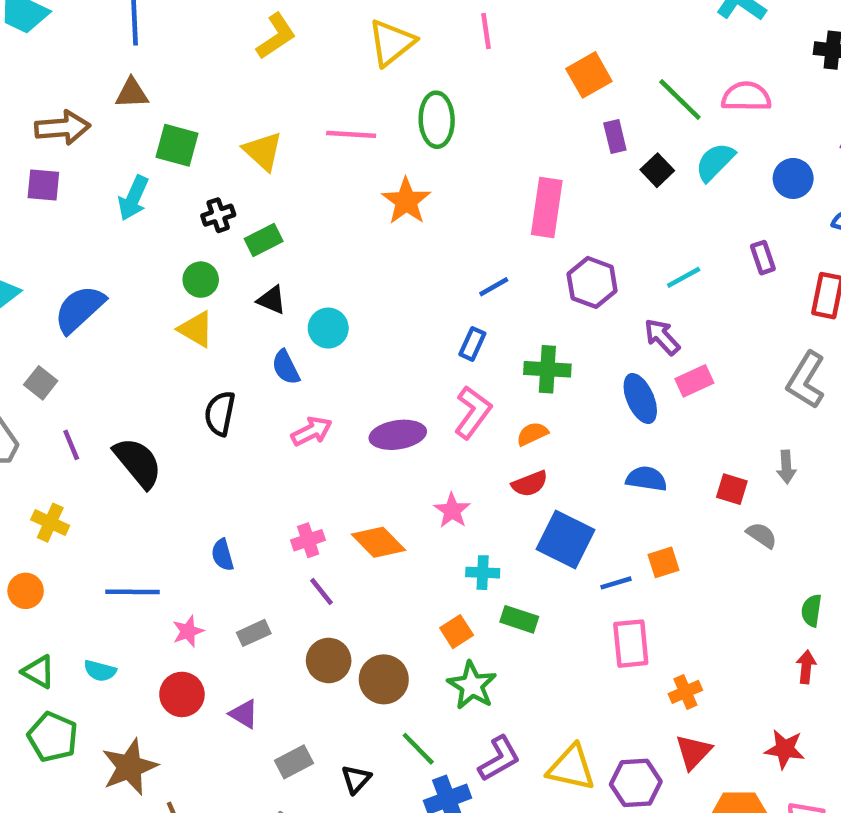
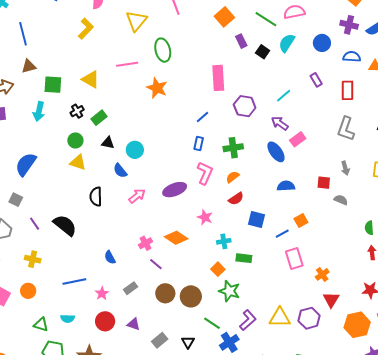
blue square: (565, 539) -> (257, 220), size x0.7

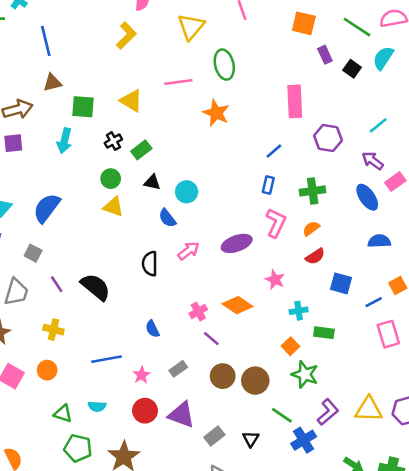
orange square: (224, 17) -> (304, 23), turned -36
black semicircle: (96, 197) -> (150, 264), moved
purple triangle: (134, 324) -> (181, 415), size x1.6

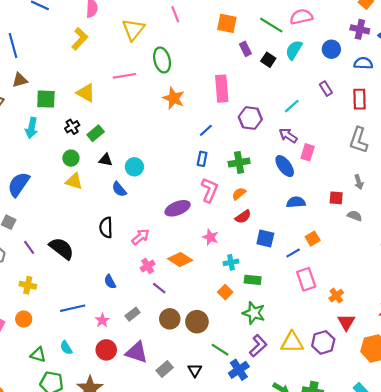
orange star: (216, 113) -> (174, 98), moved
pink rectangle: (395, 182) -> (308, 152), turned -35
pink arrow: (188, 251) -> (141, 237), moved
green star: (305, 374) -> (254, 313), moved
cyan semicircle: (97, 406) -> (66, 348), turned 56

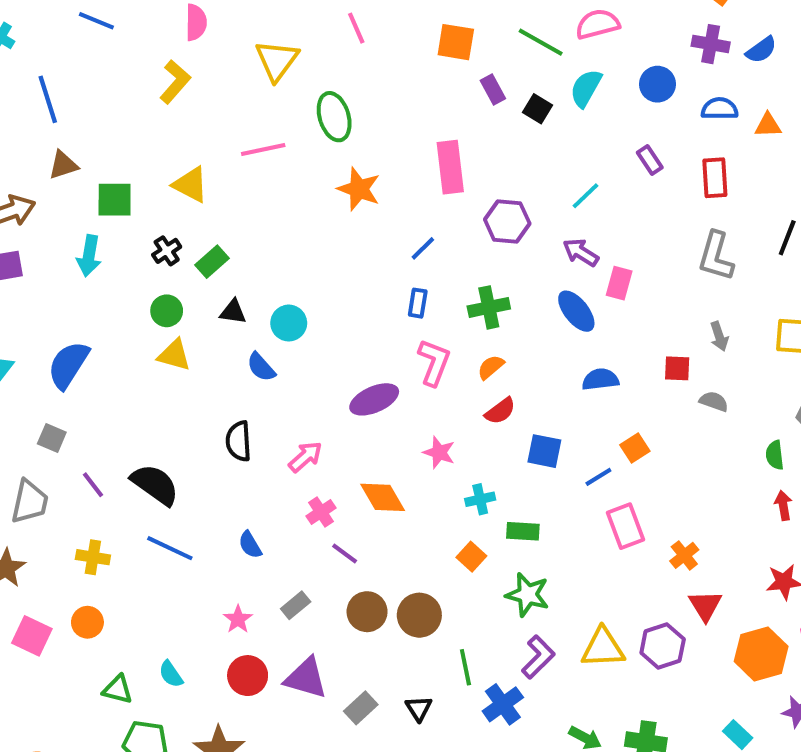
orange diamond: (180, 259) -> (383, 497), turned 30
blue line: (73, 308) -> (170, 548), moved, turned 40
green line: (220, 350) -> (465, 667), turned 48

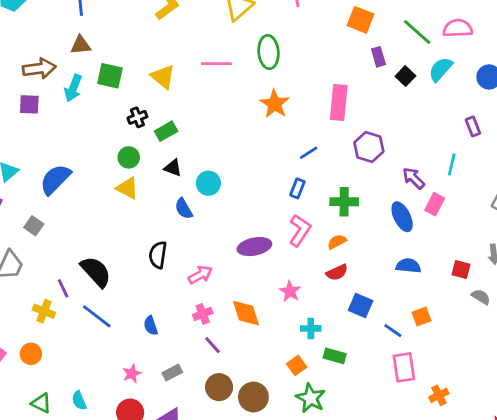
cyan line: (586, 196) -> (452, 165), moved, turned -45
cyan arrow: (89, 256) -> (73, 88), moved
blue line: (598, 477) -> (393, 331), turned 54
purple line: (93, 485) -> (63, 288), moved
green star: (528, 595) -> (311, 398), moved

